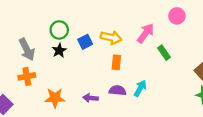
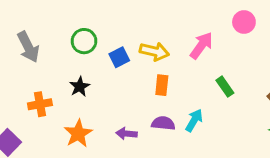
gray arrow: (27, 49) -> (28, 47), moved
black star: (59, 50) -> (80, 87), moved
green rectangle: (164, 53) -> (225, 87), moved
orange star: (55, 98) -> (78, 134), turned -30

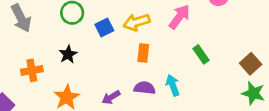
yellow arrow: (154, 51) -> (137, 22), turned 150
cyan arrow: (194, 120) -> (173, 85), turned -50
purple arrow: (127, 134) -> (111, 97), turned -36

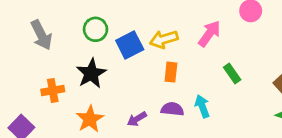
blue square: (104, 28) -> (130, 45), size x1.4
black star: (68, 54) -> (91, 73), size x1.5

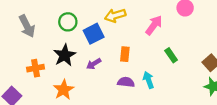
yellow arrow: (164, 39) -> (115, 15), moved
purple arrow: (137, 119) -> (94, 64), moved

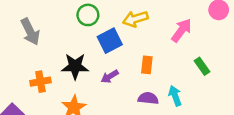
green circle: (68, 22) -> (88, 15), moved
black star: (65, 55) -> (75, 66), turned 30

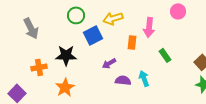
pink arrow: (181, 30) -> (149, 27), turned 150
orange rectangle: (147, 65) -> (132, 42), moved
purple arrow: (110, 77) -> (109, 63), moved

